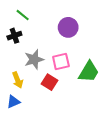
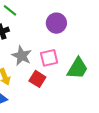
gray star: (34, 59) -> (22, 56), turned -30

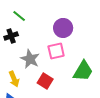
pink square: (49, 58) -> (56, 51), moved

